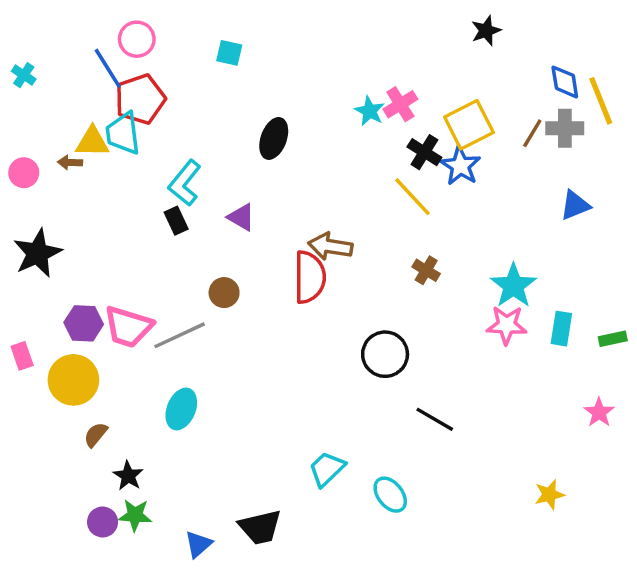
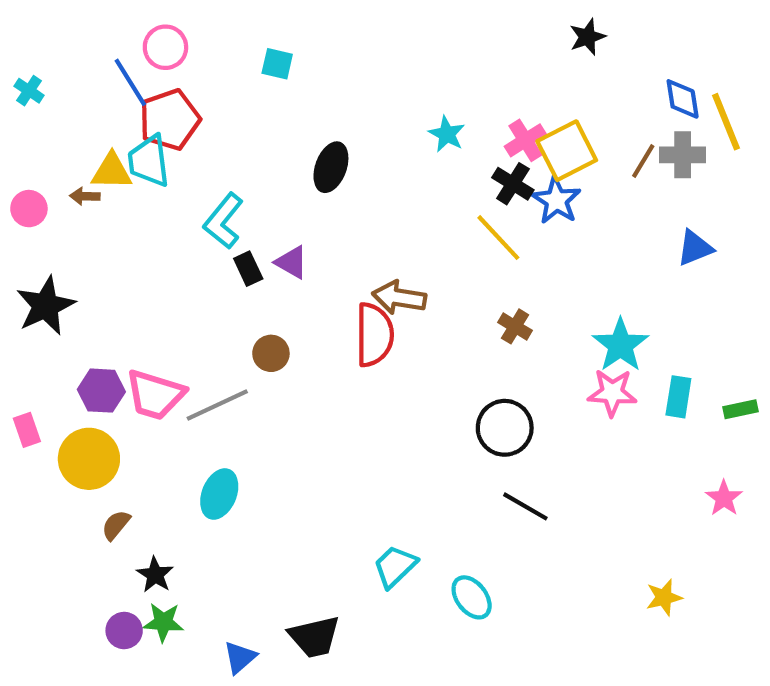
pink cross: (400, 104) -> (525, 140), moved
black rectangle: (176, 221) -> (248, 269), moved
black circle: (385, 354) -> (505, 428), moved

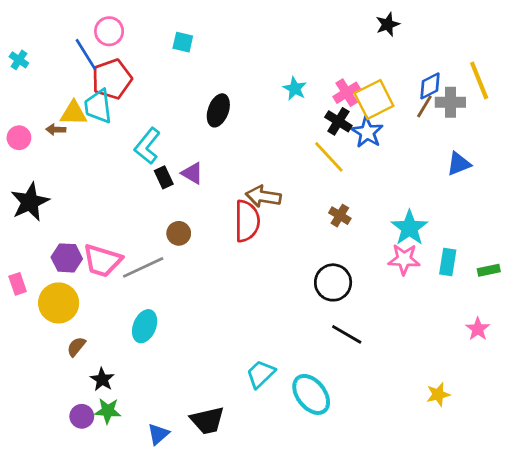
blue diamond: (683, 99) -> (430, 86), moved, turned 72
cyan ellipse: (472, 597) -> (311, 394), size x1.4

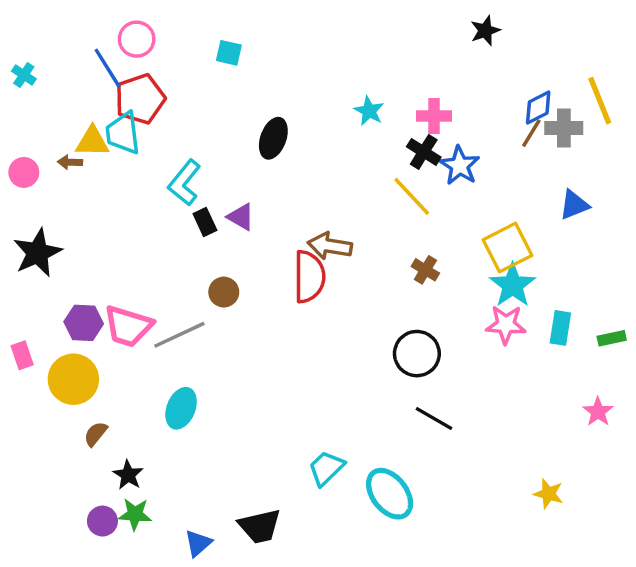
pink cross: (347, 93) -> (434, 116), turned 32
yellow square: (374, 100) -> (507, 248), moved
yellow star: (438, 394) -> (548, 494), turned 30

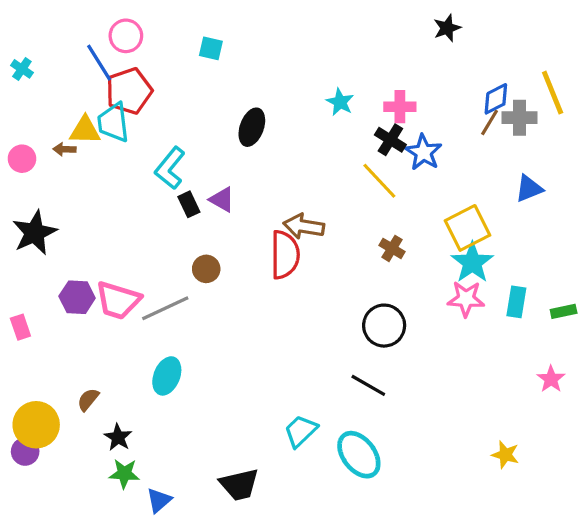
yellow circle: (73, 379) -> (36, 425), moved
black line: (434, 419) -> (368, 385), moved
purple circle: (102, 521) -> (25, 452), moved
blue triangle: (198, 543) -> (159, 500), moved

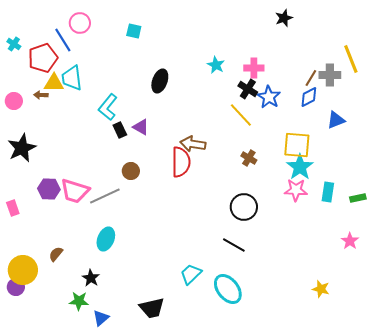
red pentagon: (129, 91) -> (43, 58), moved
blue diamond: (496, 99) -> (309, 97), moved
yellow square: (468, 228) -> (297, 145), turned 32
black star: (118, 437) -> (91, 278), moved

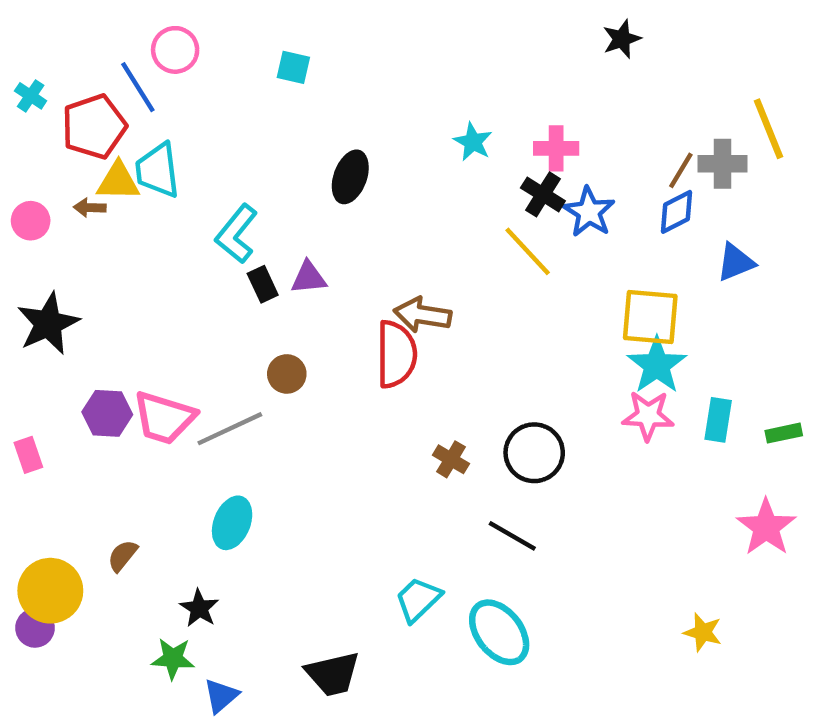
purple triangle: (141, 127) -> (309, 278), turned -36
brown cross: (249, 158) -> (451, 459), moved
pink star: (350, 241) -> (766, 527), size x1.5

